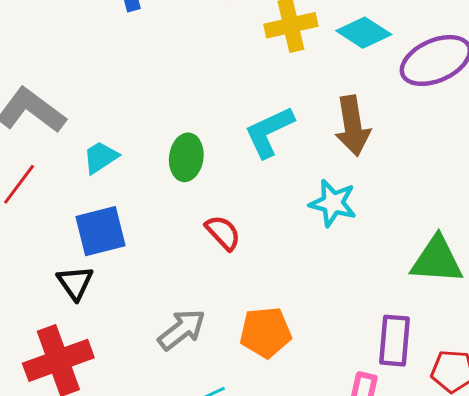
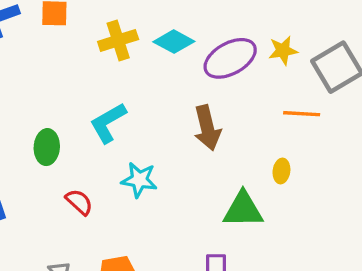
brown arrow: (353, 126) -> (207, 128), moved
cyan star: (333, 203) -> (139, 180), moved

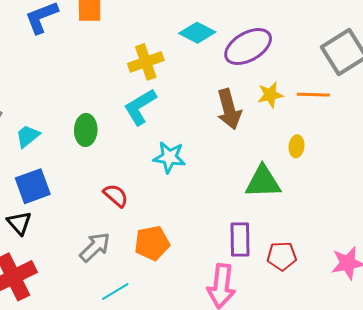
yellow cross: (118, 40) -> (146, 62), moved
yellow star: (283, 50) -> (270, 95), moved
red semicircle: (79, 202) -> (116, 195), moved

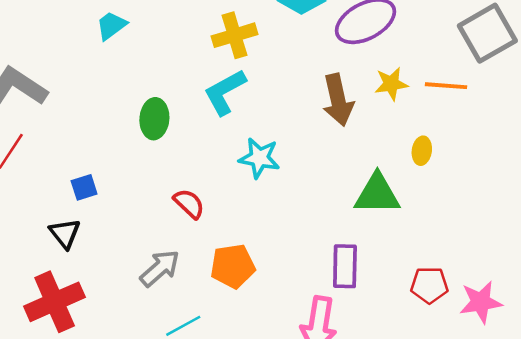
cyan trapezoid: (28, 136) -> (111, 26), moved
blue square: (33, 186) -> (84, 187), size x0.6
red pentagon: (282, 256) -> (429, 285), moved

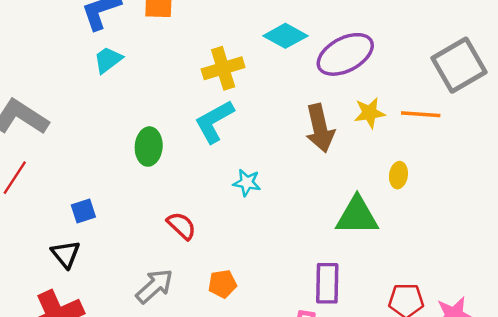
cyan star: (259, 158) -> (247, 183), size x0.7
orange pentagon: (233, 266) -> (222, 284), size x0.7

